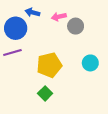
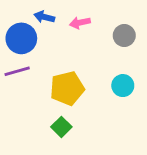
gray circle: (76, 26) -> (124, 36), moved

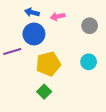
blue circle: (21, 38) -> (34, 34), moved

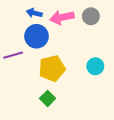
pink arrow: (58, 16) -> (62, 17), size x1.5
gray circle: (90, 26) -> (91, 16), moved

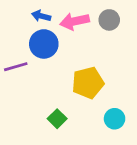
cyan circle: (95, 66) -> (115, 119), moved
yellow pentagon: (52, 68) -> (88, 83), moved

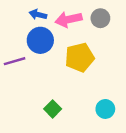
yellow pentagon: (88, 83) -> (80, 57), moved

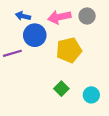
blue arrow: (38, 15) -> (23, 16), moved
green square: (53, 109) -> (61, 89), moved

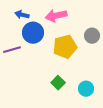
gray circle: (87, 16) -> (92, 36), moved

